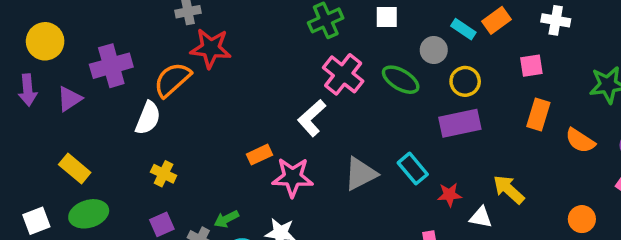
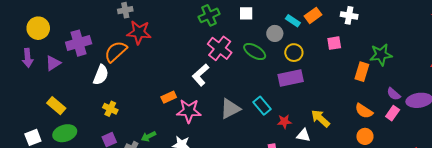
orange rectangle: (538, 114) -> (362, 72), moved
orange semicircle: (580, 141) -> (364, 111), moved

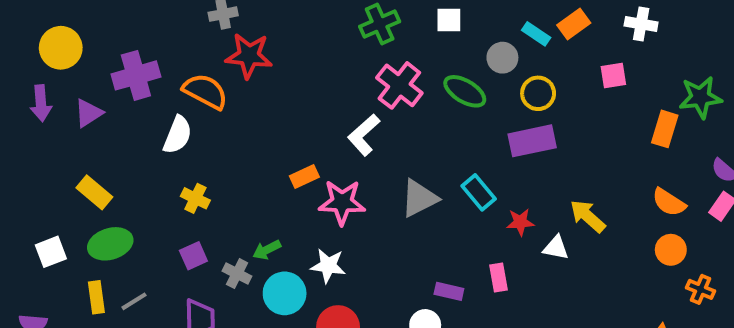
orange semicircle: (116, 52) -> (205, 91), turned 70

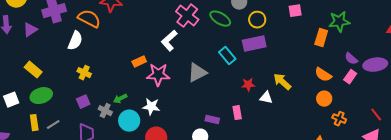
cyan rectangle: (479, 192) -> (227, 56), moved

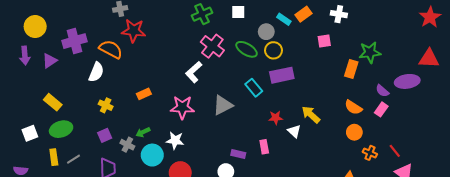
yellow circle: (257, 20) -> (274, 50), moved
orange rectangle: (139, 62) -> (144, 94), moved
purple ellipse: (375, 65) -> (407, 81), moved
white triangle: (266, 98) -> (294, 131), turned 32
red line: (376, 115) -> (395, 151), moved

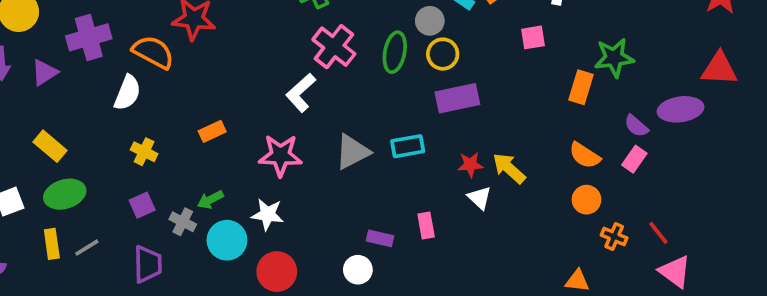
green ellipse: (247, 49) -> (395, 52), turned 70
cyan rectangle: (254, 88) -> (408, 146), moved, turned -60
red star: (276, 118) -> (470, 165), moved

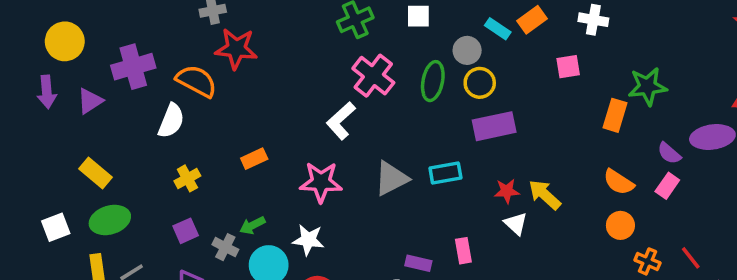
yellow cross: (144, 152) -> (187, 178), turned 35

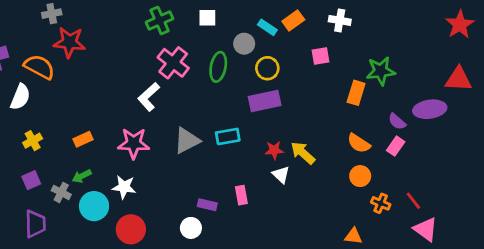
yellow circle: (480, 83) -> (267, 68), moved
orange rectangle: (254, 159) -> (83, 139), moved

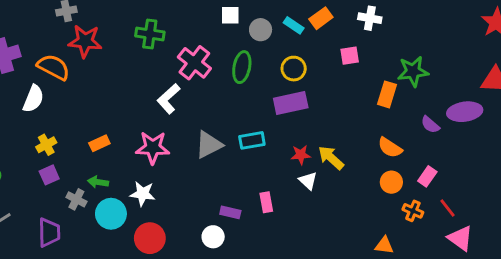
green cross: (160, 20) -> (150, 34), moved, turned 32
gray circle: (244, 44) -> (261, 30), moved
pink rectangle: (396, 146) -> (427, 176), moved
green arrow: (82, 176) -> (98, 182), turned 36
purple square: (31, 180) -> (49, 175), moved

